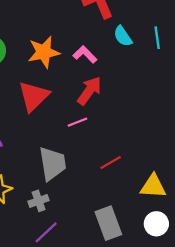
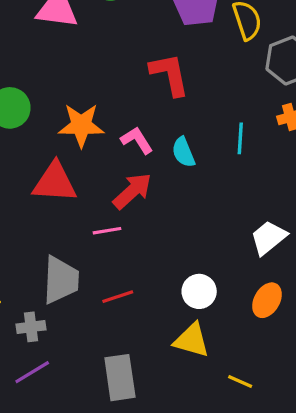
cyan semicircle: (123, 36) -> (183, 152), moved
red triangle: (34, 96) -> (55, 182), turned 36
red line: (111, 162) -> (118, 297), moved
white circle: (156, 224) -> (199, 291), moved

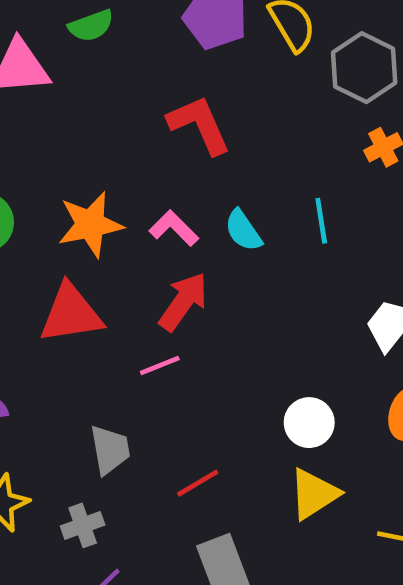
cyan line: (240, 138) -> (321, 221), moved
gray trapezoid: (61, 280) -> (110, 450), size x0.7
red line: (118, 297) -> (198, 483), moved
yellow triangle: (192, 340) -> (314, 494), turned -36

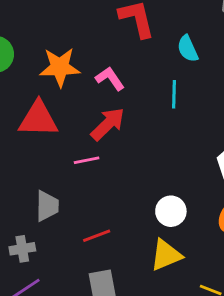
cyan line: (321, 221) -> (174, 94), moved
cyan semicircle: (243, 231) -> (188, 49), moved

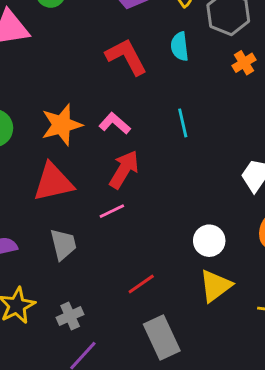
cyan semicircle: (188, 49) -> (180, 46), moved, turned 32
gray trapezoid: (47, 206) -> (63, 244), moved

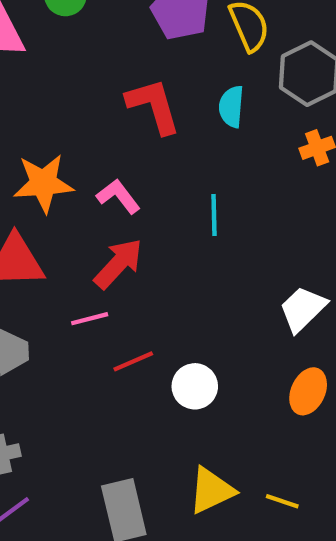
white circle: (209, 241) -> (195, 386), moved
red line: (141, 284) -> (133, 361), moved
yellow triangle: (215, 286) -> (211, 490), moved

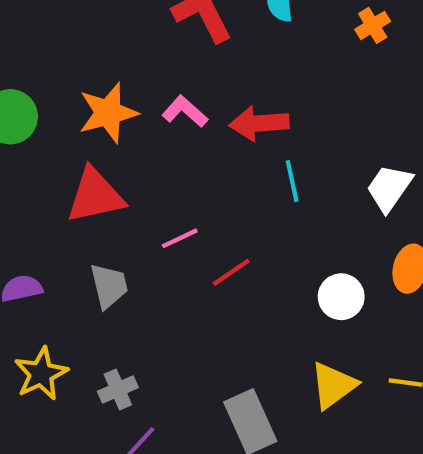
cyan line: (214, 215) -> (292, 181), moved
red arrow: (118, 264) -> (259, 123), moved, turned -126
white circle: (195, 386) -> (341, 297), moved

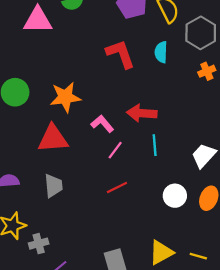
pink L-shape: (185, 111) -> (102, 124), moved
pink line: (180, 238) -> (115, 150), moved, turned -36
white circle: (341, 297) -> (175, 196), moved
gray cross: (118, 389) -> (39, 244), moved

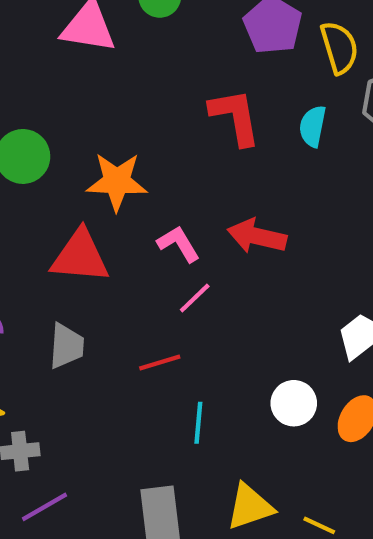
cyan line: (155, 145) -> (198, 423), moved
red line: (117, 187) -> (160, 362), moved

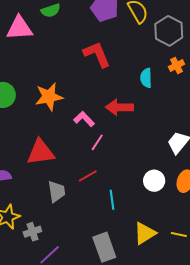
cyan semicircle: (313, 126) -> (146, 78), moved
red triangle: (80, 256) -> (41, 152), moved
gray trapezoid: (66, 346) -> (57, 191), moved

